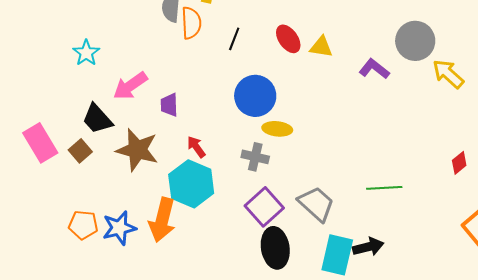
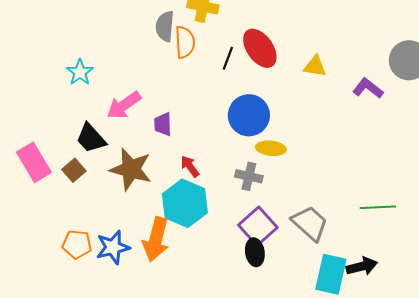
red ellipse: (288, 39) -> (260, 48), moved, size x1.4
black ellipse: (275, 248) -> (255, 252), moved, size x0.7

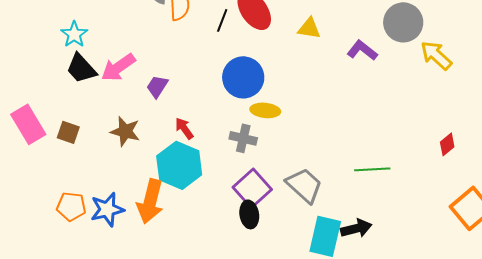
purple trapezoid: (163, 124) -> (157, 86), turned 35
black trapezoid: (91, 138) -> (81, 68), moved
brown star: (131, 169) -> (125, 131), size x0.7
brown square: (74, 170) -> (68, 132), turned -30

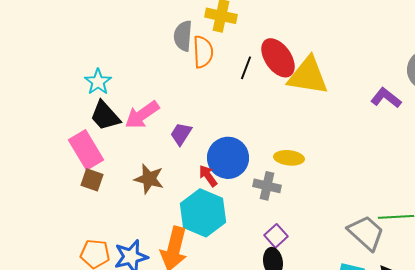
yellow triangle: (309, 28) -> (308, 76), moved, size x1.8
blue circle: (243, 77) -> (228, 158), moved
pink rectangle: (28, 124) -> (86, 150), moved
gray trapezoid: (304, 185) -> (366, 233), moved
purple square: (252, 188) -> (276, 236), size x0.6

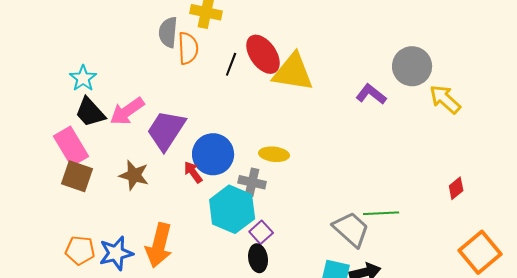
purple trapezoid: (181, 134) -> (166, 130), size x1.8
brown square: (92, 180) -> (77, 176), size x1.4
cyan hexagon: (203, 213) -> (232, 209), moved

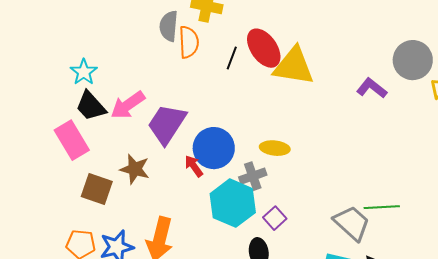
brown square: (77, 176) -> (97, 189), moved
gray cross: (252, 182) -> (253, 176), turned -32
purple square: (261, 232) -> (275, 218), moved

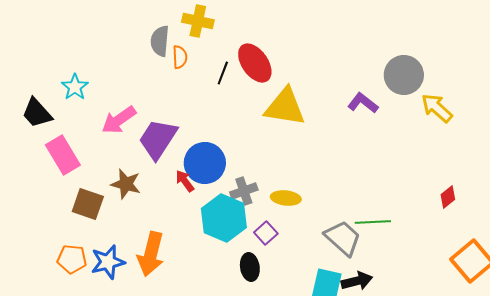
orange semicircle: (189, 42) -> (180, 57), size x0.7
yellow triangle: (294, 66) -> (285, 107), moved
black trapezoid: (91, 106) -> (37, 113), moved
yellow ellipse: (275, 148) -> (286, 198), moved

